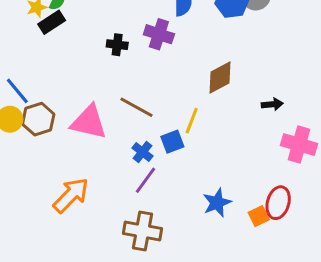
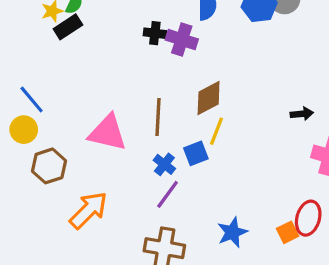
black cross: (117, 45) -> (155, 33), moved
brown diamond: (220, 77) -> (209, 98), moved
brown line: (137, 107) -> (158, 117), turned 64
brown hexagon: (38, 119) -> (49, 166), moved
blue star: (217, 203) -> (232, 232), moved

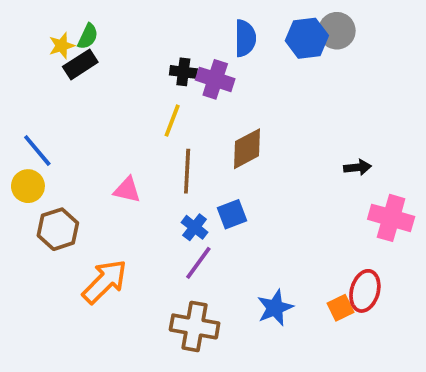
yellow line: (217, 131) -> (172, 121), moved
pink triangle: (107, 133) -> (127, 190), size x0.6

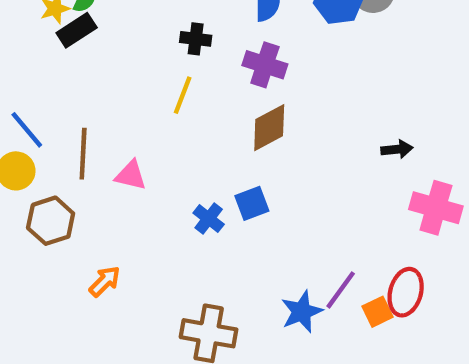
purple cross: (215, 79) -> (265, 65), moved
brown line: (187, 171) -> (83, 154), moved
purple line: (198, 263) -> (341, 290), moved
orange arrow: (105, 282) -> (105, 281), size x0.6

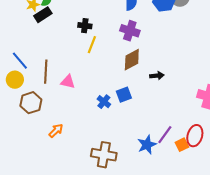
black cross: (196, 39) -> (85, 26), moved
black arrow: (397, 149) -> (157, 76), moved

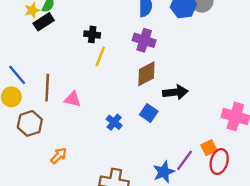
black arrow: (157, 76) -> (175, 92), size x1.5
blue square: (124, 95) -> (149, 113), moved, turned -35
orange square: (182, 145) -> (209, 148), moved

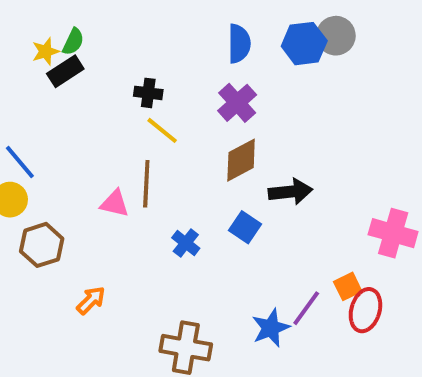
purple cross: (144, 40) -> (237, 103), turned 30
yellow line: (100, 56) -> (162, 130), turned -72
brown line: (47, 88) -> (146, 184), moved

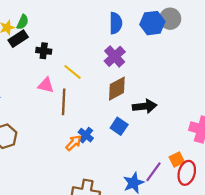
black cross: (148, 93) -> (44, 51), moved
pink triangle: (115, 204) -> (46, 85), moved
orange arrow: (91, 300) -> (74, 143), moved

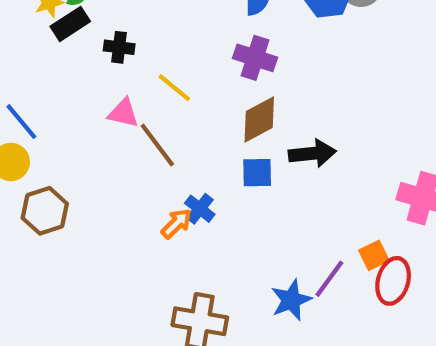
purple cross: (115, 56) -> (255, 58), turned -30
brown line: (64, 102) -> (157, 145), turned -40
blue square: (119, 126) -> (257, 173), moved, turned -35

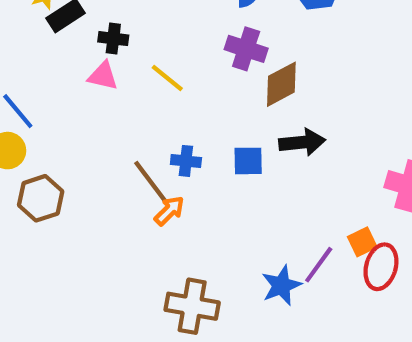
pink triangle: (123, 113) -> (103, 76), moved
brown diamond: (259, 119) -> (281, 84), moved
brown line: (157, 145) -> (151, 182), moved
blue cross: (200, 209) -> (186, 161), moved, turned -32

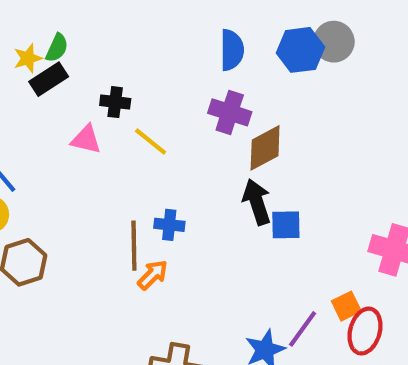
black cross: (113, 39) -> (115, 102), moved
black arrow: (302, 142) -> (257, 202), moved, turned -102
blue square: (248, 161) -> (286, 225), moved
brown line: (151, 182) -> (134, 246), turned 36

